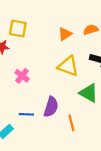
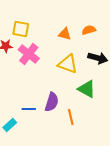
orange triangle: (65, 34) -> (65, 34), turned 48
pink cross: (22, 76) -> (29, 54), moved, size x1.5

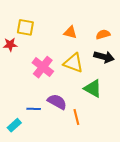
orange semicircle: (89, 30) -> (103, 34), moved
pink cross: (29, 54) -> (43, 67), moved
purple semicircle: (52, 102) -> (57, 102), turned -78

